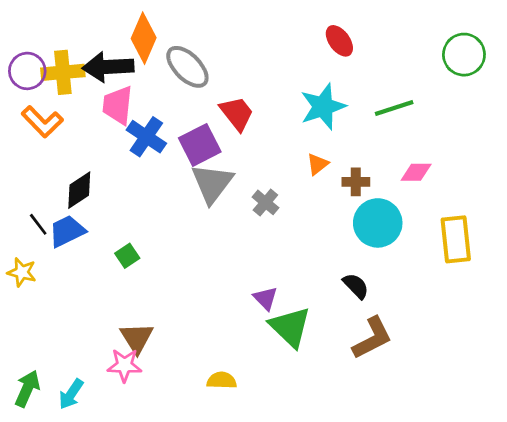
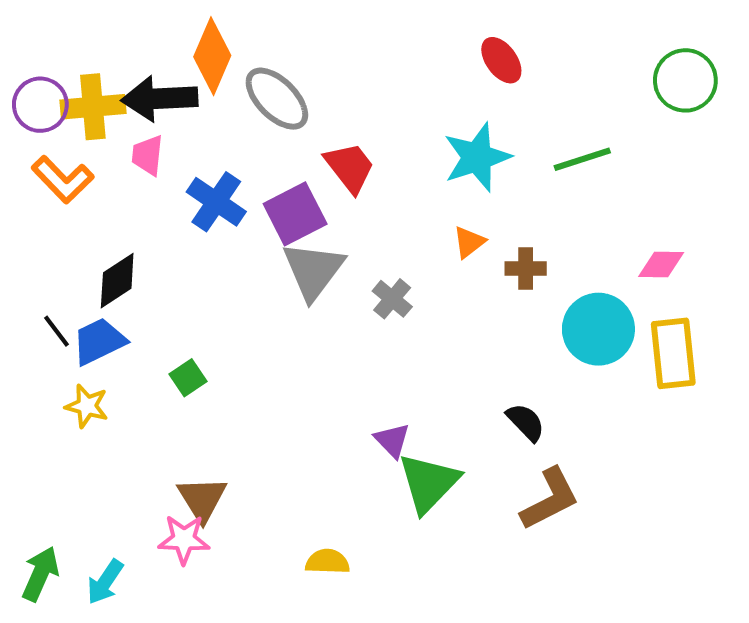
pink trapezoid: (118, 105) -> (147, 155), moved, size x0.7
pink diamond: (416, 172) -> (661, 264), moved
cyan circle: (378, 223) -> (598, 329), moved
yellow star: (22, 272) -> (87, 406), moved
green triangle: (290, 327) -> (429, 483), turned 30

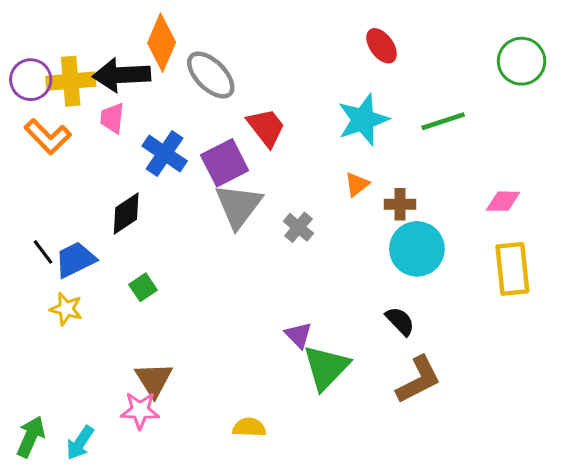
black diamond: (117, 281) -> (126, 213), moved
cyan circle: (598, 329) -> (417, 249), moved

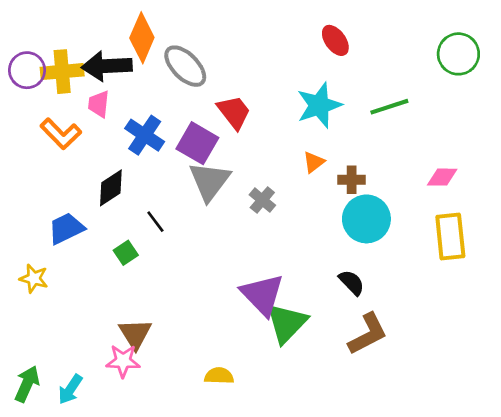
orange L-shape: (48, 137) -> (61, 134), moved
purple square: (225, 163) -> (197, 143), turned -33
black line: (43, 252) -> (155, 222), moved
yellow star: (66, 309) -> (34, 278), moved
purple triangle: (298, 335) -> (262, 295), size x1.8

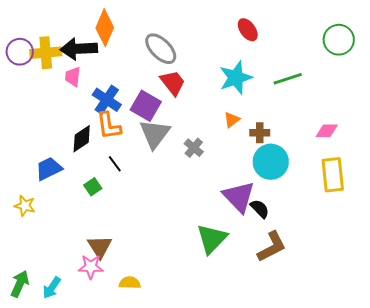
gray ellipse: (185, 66) -> (161, 49), moved
orange L-shape: (61, 134) -> (109, 126), moved, turned 36
purple triangle: (262, 295) -> (239, 197), moved
yellow semicircle: (219, 376) -> (130, 283), moved

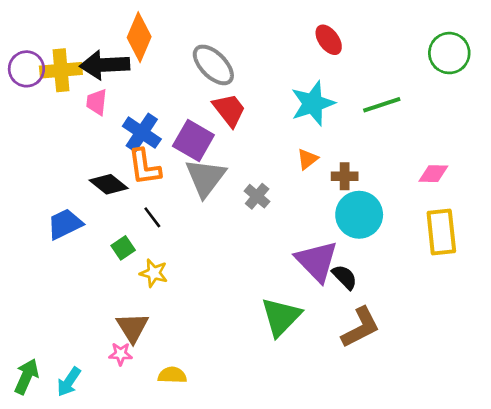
black diamond: (82, 139) -> (109, 184), turned 72
yellow star: (25, 206) -> (154, 273), moved
pink star: (91, 267) -> (121, 354), size x0.7

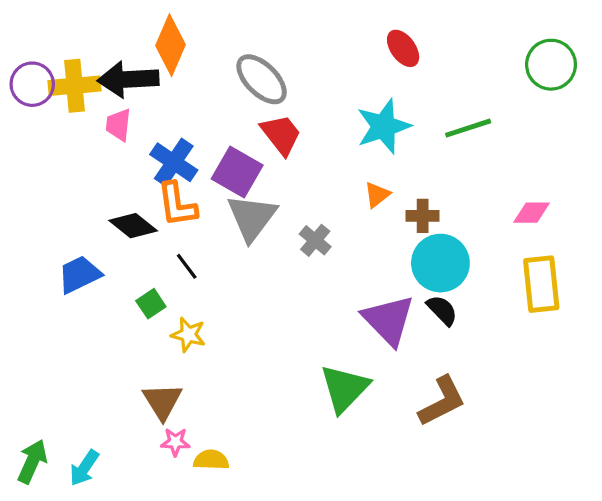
black semicircle: (345, 277) -> (442, 310), moved
pink star: (121, 354) -> (175, 442), moved

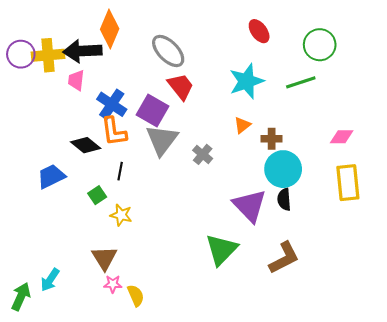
green circle: (551, 65) -> (320, 45), moved
black line: (187, 266) -> (120, 171), turned 48
black semicircle: (442, 310) -> (284, 199), turned -140
yellow semicircle: (211, 460) -> (136, 295), turned 65
cyan arrow: (84, 468) -> (50, 280), moved

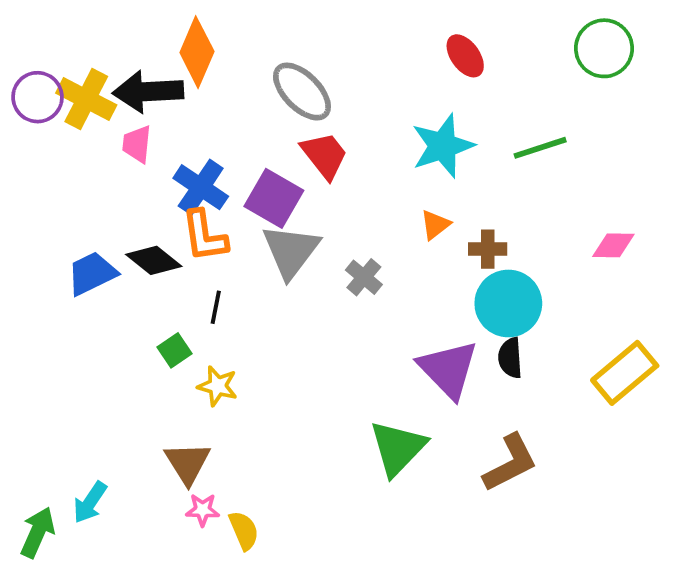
green circle: (320, 45) -> (604, 48), moved
yellow cross: (48, 55) -> (86, 99), turned 32
blue trapezoid: (51, 176) -> (92, 273), moved
yellow rectangle: (348, 183) -> (625, 373), moved, turned 56

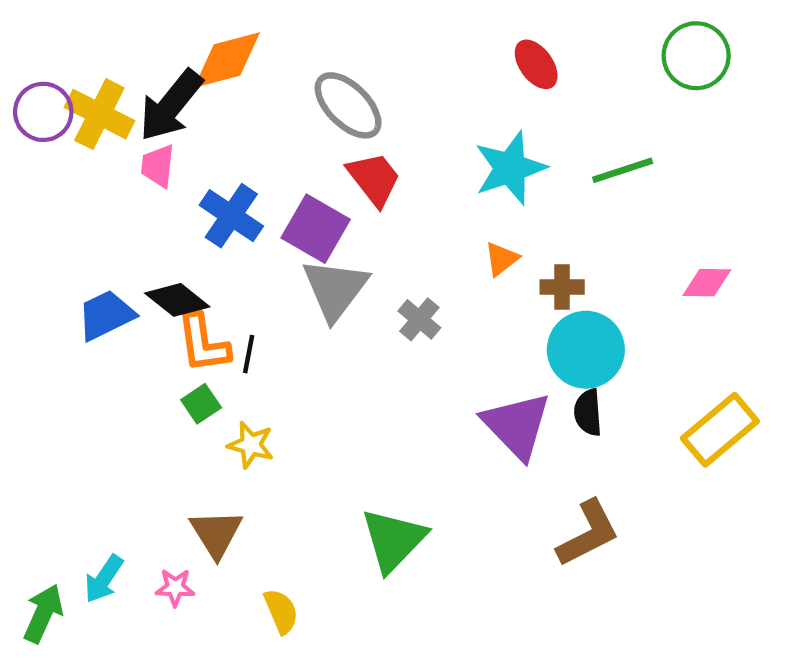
orange diamond: (197, 52) -> (227, 60), turned 52
black arrow: (148, 92) -> (171, 105), turned -48
orange L-shape: (204, 236) -> (203, 343), moved
green triangle: (398, 448) -> (393, 540), moved
pink star: (203, 510) -> (175, 587), moved

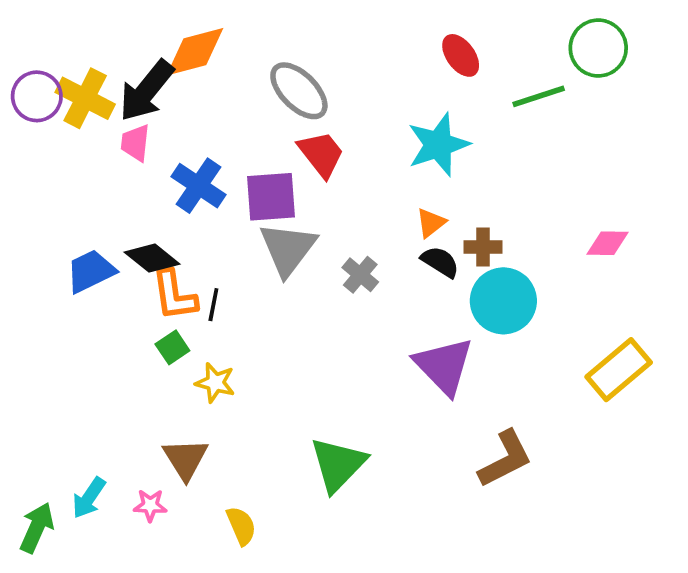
green line: (623, 170) -> (539, 96), moved
purple square: (316, 229) -> (271, 197), turned -34
black semicircle: (588, 412) -> (440, 262), moved, turned 126

